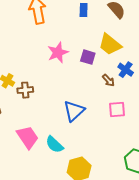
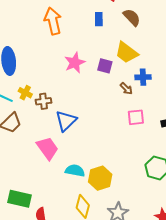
blue cross: (126, 70) -> (143, 77), turned -35
blue triangle: (74, 111) -> (66, 121), moved
cyan semicircle: (54, 145) -> (75, 171), moved, turned 150

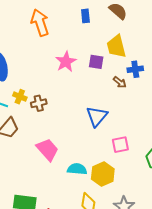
yellow trapezoid: (127, 53) -> (116, 46), turned 45
pink square: (136, 117) -> (120, 145), moved
blue triangle: (66, 121) -> (97, 116), moved

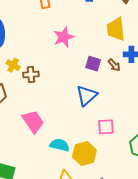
purple square: (96, 62) -> (93, 64), moved

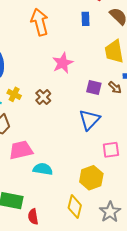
brown cross: (31, 74) -> (43, 97), moved, turned -35
pink trapezoid: (33, 122) -> (21, 150), moved, turned -65
cyan semicircle: (60, 145) -> (43, 169), moved

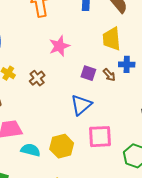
pink square: (111, 150) -> (100, 137), size x1.4
yellow hexagon: (91, 178) -> (62, 146), moved

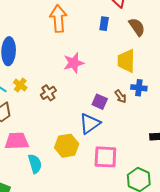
purple square: (88, 73) -> (100, 102), moved
yellow hexagon: (62, 146) -> (67, 146), moved
cyan semicircle: (30, 150) -> (35, 164), turned 54

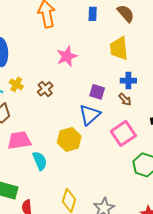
blue cross: (139, 88) -> (128, 81), moved
brown arrow: (121, 96) -> (125, 99), moved
pink square: (105, 157) -> (123, 133), moved, turned -30

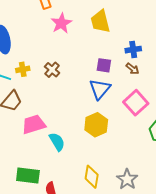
yellow trapezoid: (119, 48) -> (100, 21), moved
pink star: (67, 56) -> (61, 23), moved
yellow cross: (16, 84) -> (23, 69), turned -32
yellow hexagon: (69, 139) -> (96, 125), moved

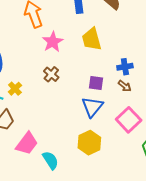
yellow cross: (23, 69) -> (15, 89), turned -32
brown cross: (52, 70) -> (51, 74), moved
pink trapezoid: (34, 124) -> (27, 144), turned 145

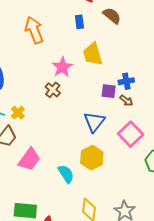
pink star: (53, 42) -> (62, 67), moved
purple square: (96, 83) -> (109, 91), moved
yellow cross: (15, 89) -> (18, 113), moved
cyan semicircle: (51, 160) -> (66, 174), moved

